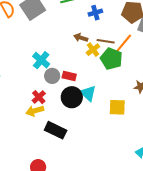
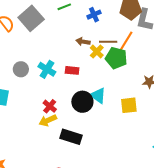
gray circle: (52, 76) -> (21, 69), moved
red rectangle: (69, 76) -> (72, 70), moved

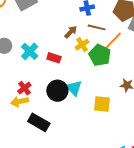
brown arrow: (83, 42) -> (71, 32), turned 112
brown line: (108, 42) -> (97, 27), moved

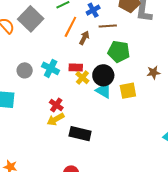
orange line: (113, 41) -> (70, 27), moved
yellow cross: (82, 45) -> (82, 78), moved
black circle: (57, 91) -> (103, 75), moved
yellow square: (102, 104) -> (128, 91), moved

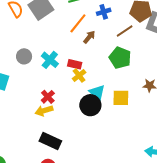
brown line: (108, 26) -> (125, 31), moved, turned -42
black circle: (103, 75) -> (90, 105), moved
black rectangle: (80, 134) -> (50, 141), moved

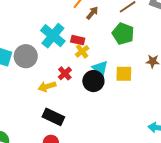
gray circle: (24, 56) -> (26, 56), moved, size x1.5
cyan cross: (50, 60) -> (53, 36), size x1.4
red cross: (48, 97) -> (65, 73), moved

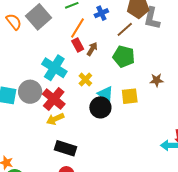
brown arrow: (92, 13) -> (92, 49), moved
red rectangle: (78, 40) -> (78, 45), moved, turned 56
red cross: (65, 73) -> (54, 99), moved, size x1.6

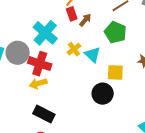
cyan triangle: (105, 94) -> (93, 55), moved
red cross: (54, 99) -> (40, 64), turned -30
black circle: (100, 107) -> (103, 94), moved

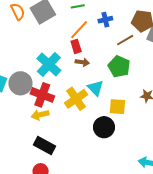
brown arrow: (85, 20) -> (82, 62), moved, turned 56
yellow cross: (74, 49) -> (76, 99), moved, size x1.6

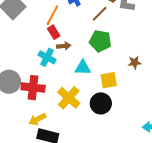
cyan cross: (49, 64) -> (47, 57), moved, size x0.7
cyan triangle: (95, 88) -> (83, 68), turned -30
yellow cross: (76, 99) -> (69, 98), moved
yellow arrow: (40, 115) -> (37, 119), moved

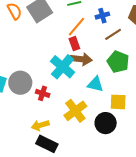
brown line: (100, 14) -> (113, 34), moved
brown arrow: (64, 46) -> (81, 59), size x1.5
cyan cross: (47, 57) -> (63, 67), size x1.4
red cross: (33, 88) -> (43, 93), size x0.6

